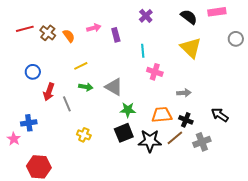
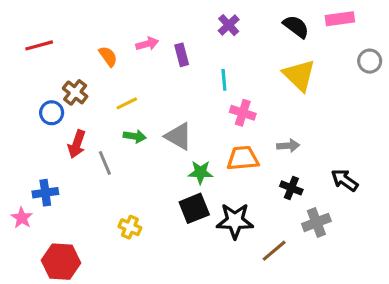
brown cross: (48, 33) -> (75, 92), moved
orange trapezoid: (162, 115) -> (243, 158), moved
yellow cross: (84, 135) -> (130, 227), moved
brown line: (175, 138) -> (274, 251), moved

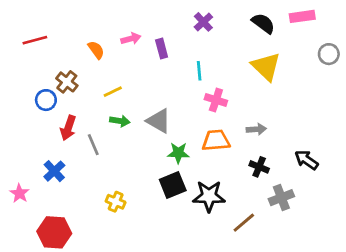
blue cross: (45, 193) -> (54, 171), moved, turned -35

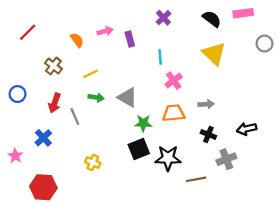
red line: (35, 40) -> (28, 32), turned -30
blue circle: (46, 100) -> (18, 94), moved
pink cross: (216, 100) -> (174, 81), turned 36
black arrow: (306, 160) -> (247, 129), turned -48
brown line: (244, 223) -> (196, 179), turned 30

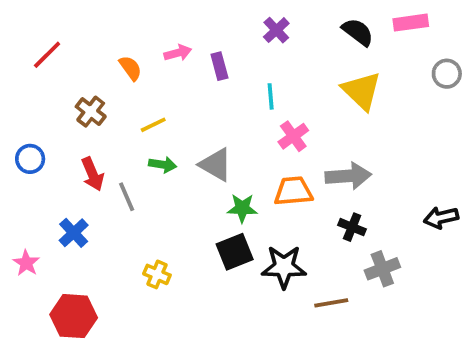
red arrow: (55, 103) -> (93, 174), turned -42
gray arrow: (206, 104) -> (348, 176), size x1.6
black arrow: (247, 129) -> (441, 218), moved

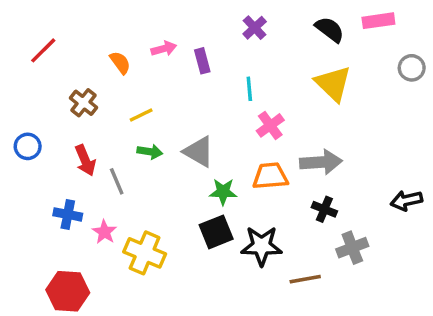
blue cross: (74, 233) -> (68, 214), turned -36
pink star: (26, 263) -> (104, 232), moved
yellow cross: (157, 274) -> (145, 253), size x1.6

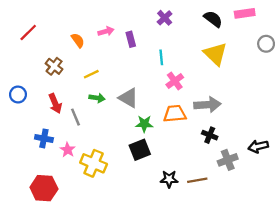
black arrow: (406, 201) -> (258, 146), moved
black star: (262, 246) -> (169, 179), moved, size x0.7

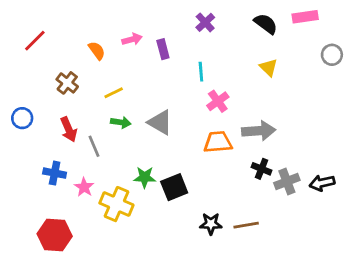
yellow triangle: (215, 54) -> (269, 67), size x0.6
green star: (144, 124) -> (145, 177), moved
gray cross: (228, 160) -> (287, 181), moved

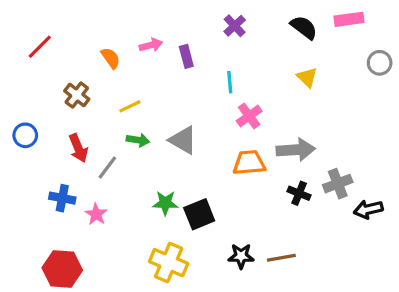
gray line: (94, 146) -> (107, 168), turned 60
gray cross: (287, 181) -> (338, 184), moved
yellow cross: (116, 204) -> (169, 263), moved

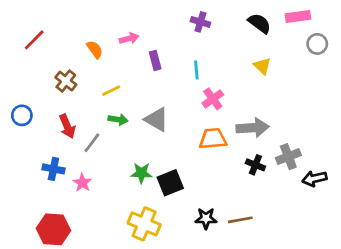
purple cross: (235, 26) -> (200, 22), turned -30
purple rectangle: (186, 56) -> (155, 60), moved
gray circle: (380, 63) -> (317, 44), moved

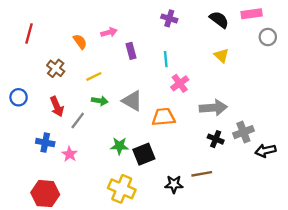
red line: (34, 40) -> (29, 34), turned -30
orange trapezoid: (213, 139) -> (163, 117), moved
brown line: (240, 220) -> (202, 174), moved

